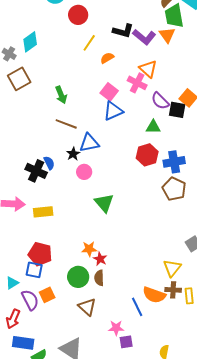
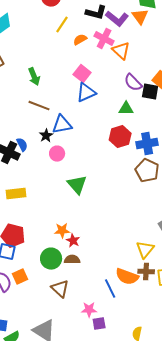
pink cross: (137, 83) -> (104, 39), moved
brown semicircle: (99, 278) -> (72, 260), turned 91

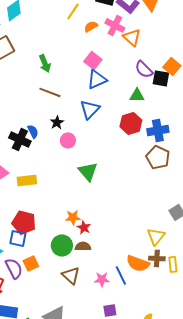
blue triangle: (62, 125) -> (90, 109), moved, turned -35
pink star: (89, 310) -> (102, 279), moved

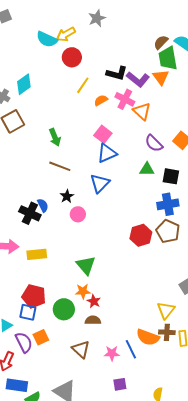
black square: (161, 78) -> (171, 176), moved
red hexagon: (131, 123) -> (141, 235), moved
green triangle: (88, 171) -> (86, 265), moved
green circle: (62, 245) -> (64, 309), moved

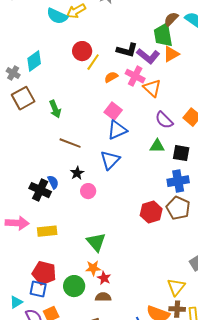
red circle: (72, 57) -> (82, 51), moved
green trapezoid: (168, 58) -> (163, 35), moved
orange triangle: (161, 77) -> (171, 54), turned 36
green arrow: (55, 137) -> (55, 109), moved

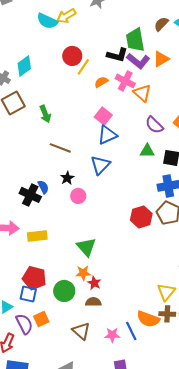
green trapezoid: (163, 35) -> (135, 40), moved

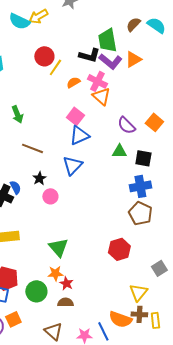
orange triangle: (142, 93) -> (101, 96), moved
red hexagon: (141, 217) -> (119, 249), moved

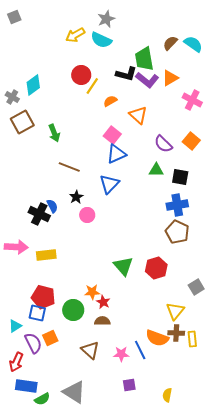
cyan semicircle: (19, 21) -> (101, 40), moved
pink cross: (97, 81) -> (192, 100), moved
green triangle: (58, 247) -> (123, 266), moved

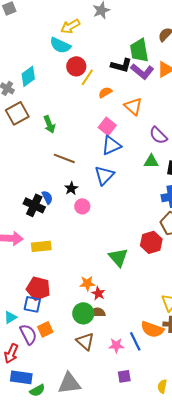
cyan semicircle: (101, 40) -> (60, 45), moved
red hexagon: (156, 268) -> (151, 242), moved
green circle: (73, 310) -> (83, 313), moved
gray triangle: (74, 392) -> (69, 383), turned -40

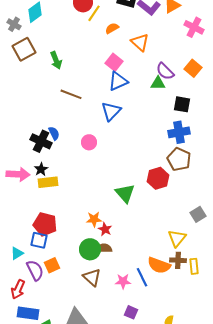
green triangle: (151, 161) -> (158, 83), moved
black star: (71, 188) -> (41, 169), moved
purple square: (124, 376) -> (131, 312), turned 32

